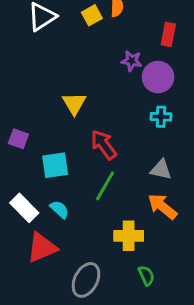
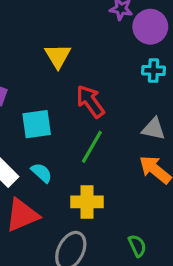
yellow cross: (129, 236) -> (87, 202), moved

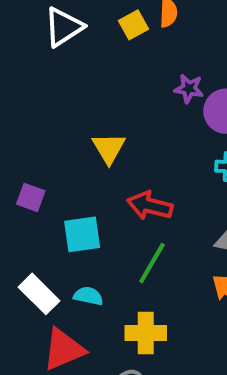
red arrow: (90, 101) -> (150, 206), turned -40
cyan semicircle: (42, 173) -> (88, 296), turned -30

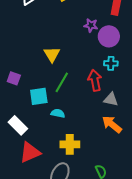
red arrow: (150, 206) -> (95, 80), moved, turned 65
green line: (152, 263) -> (62, 82), moved
cyan semicircle: (88, 296) -> (58, 113), moved

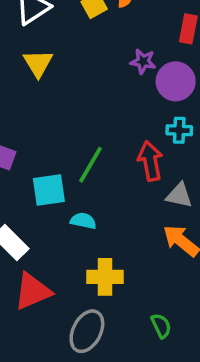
yellow triangle: (52, 54) -> (38, 63), moved

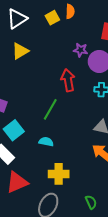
yellow triangle: (38, 63) -> (20, 51), turned 30
red arrow: (150, 161) -> (68, 80), moved
cyan square: (49, 190) -> (14, 130), moved, turned -30

